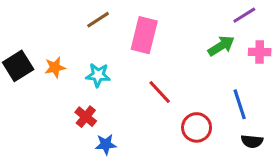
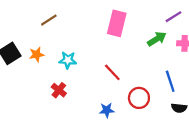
brown line: (98, 20) -> (49, 20), moved
pink rectangle: (144, 35) -> (117, 23), moved
blue star: (106, 144) -> (107, 110), moved

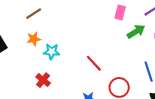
pink rectangle: (117, 23) -> (120, 13), moved, size x0.6
orange star: (37, 55) -> (34, 39), moved

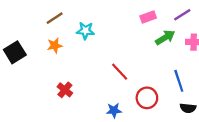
pink rectangle: (120, 13) -> (148, 17), turned 56
cyan star: (52, 52) -> (85, 31), moved

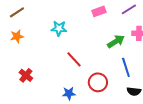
cyan star: (85, 31) -> (59, 28), moved
green arrow: (165, 37) -> (116, 41), moved

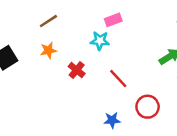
pink rectangle: (99, 11) -> (113, 20), moved
red cross: (26, 75) -> (77, 70), moved

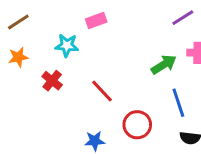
cyan star: (100, 41) -> (67, 45), moved

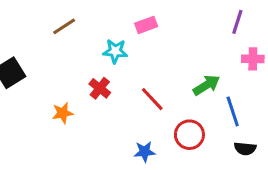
purple line: (183, 18) -> (237, 22), turned -40
orange star: (18, 57) -> (63, 113), moved
green arrow: (164, 65) -> (206, 85), moved

